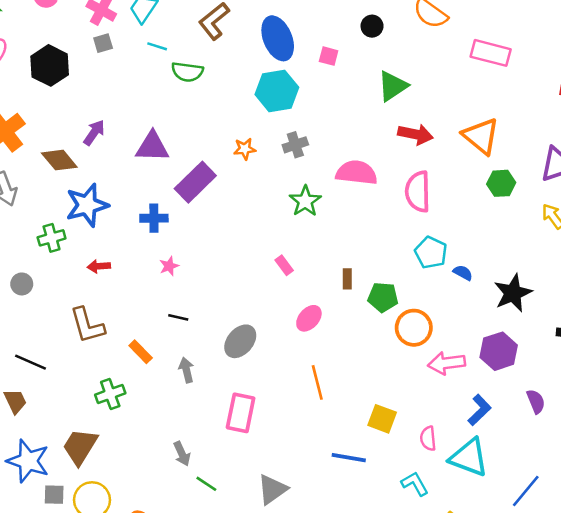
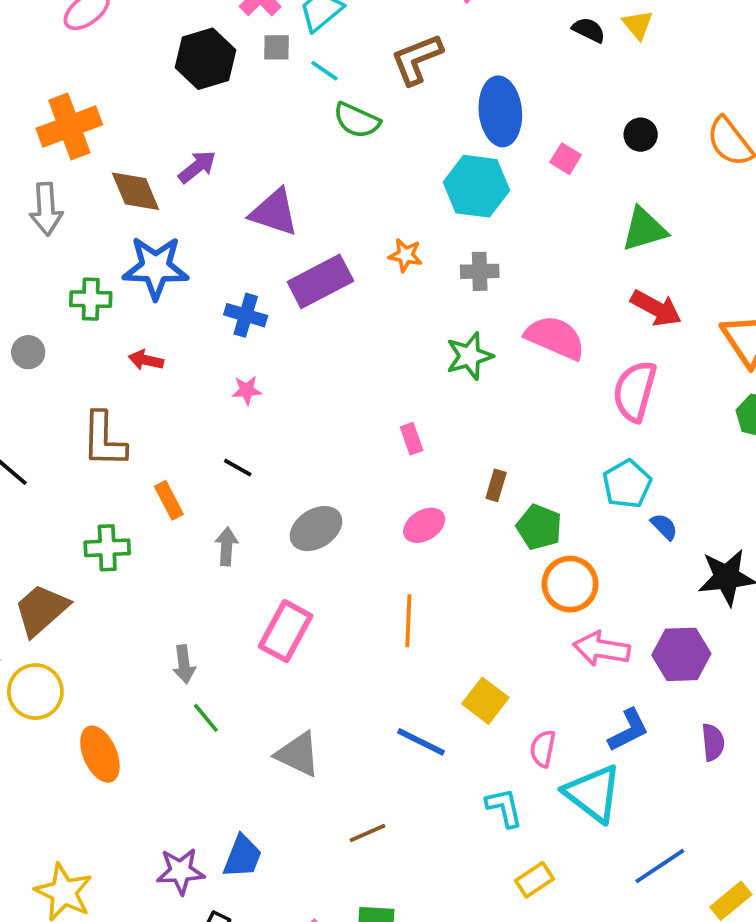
gray square: (103, 43) -> (277, 47), moved
black hexagon: (50, 65) -> (205, 59), moved
gray triangle: (272, 489) -> (298, 754), turned 44

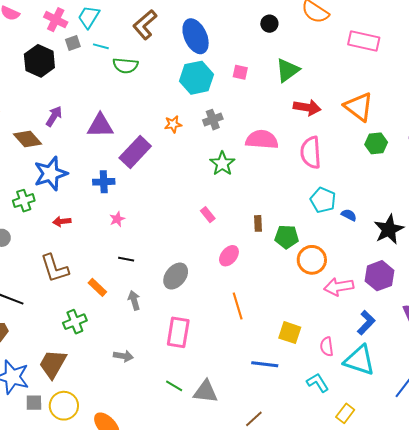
pink square: (566, 159) -> (240, 72), moved
gray arrow: (184, 664) -> (123, 356), moved, turned -54
green line: (206, 718) -> (174, 386), moved

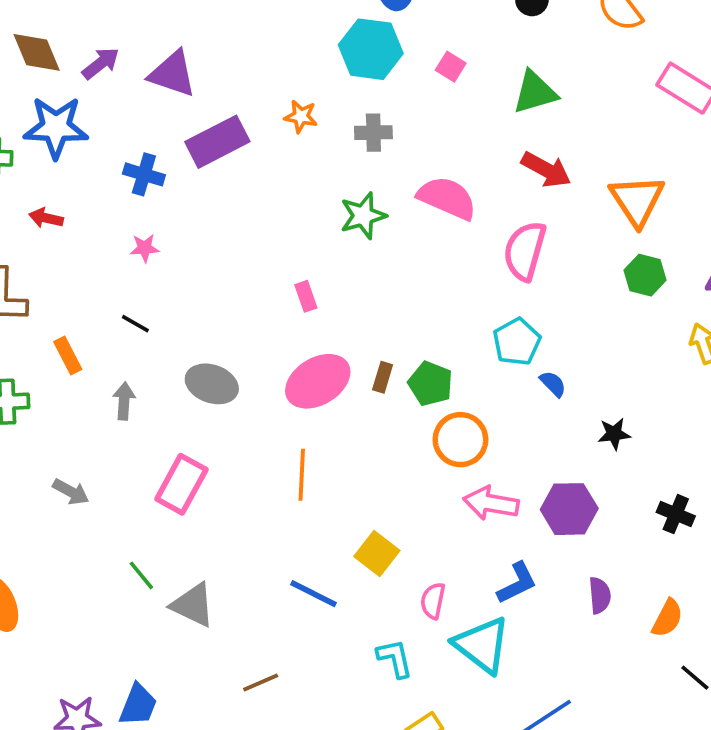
purple arrow: (54, 116) -> (101, 63), moved
brown rectangle: (258, 223) -> (383, 377), moved
black star: (389, 229) -> (614, 434), size x0.6
pink ellipse: (229, 256) -> (318, 381), size x1.6
gray ellipse: (176, 276) -> (212, 384), turned 52

